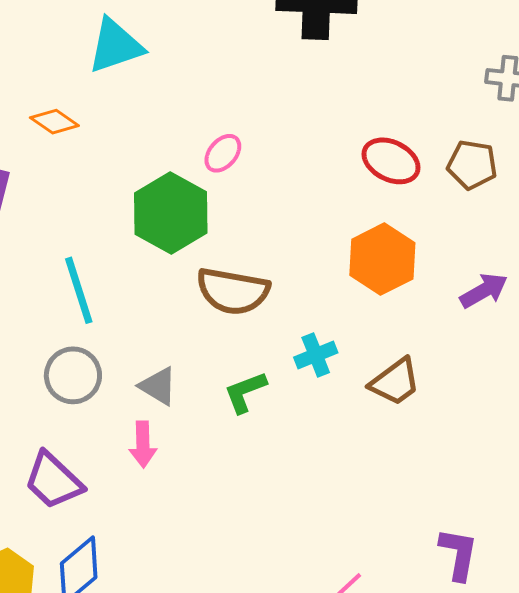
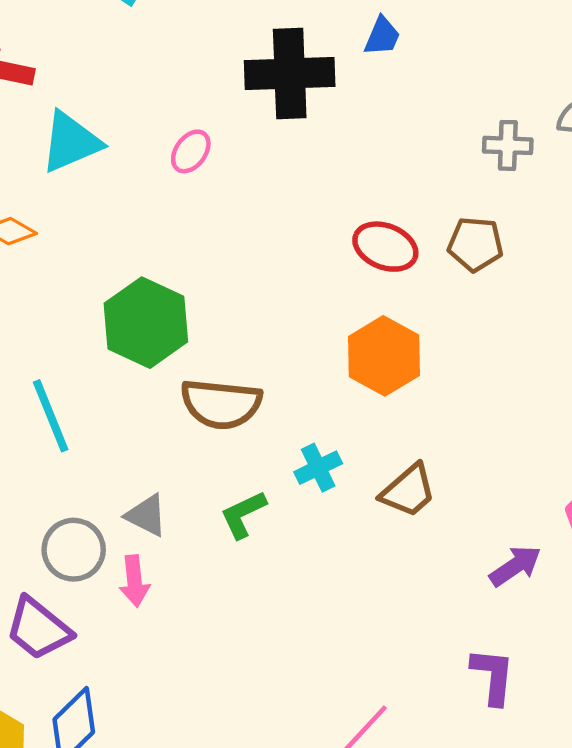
pink ellipse: (223, 153) -> (191, 151), moved
purple arrow: (484, 291) -> (515, 566), moved
gray circle: (73, 375) -> (74, 550), moved

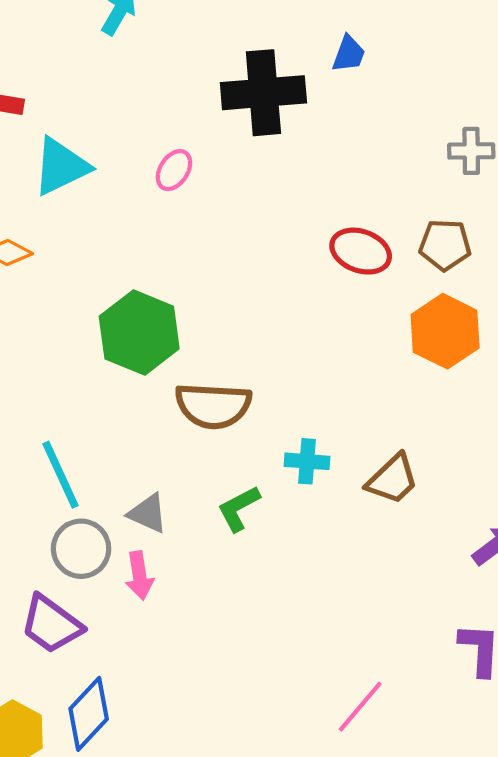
orange hexagon: (384, 356) -> (445, 331), moved
cyan line: (51, 416) -> (61, 475), moved
cyan cross: (318, 468) -> (307, 461), turned 33

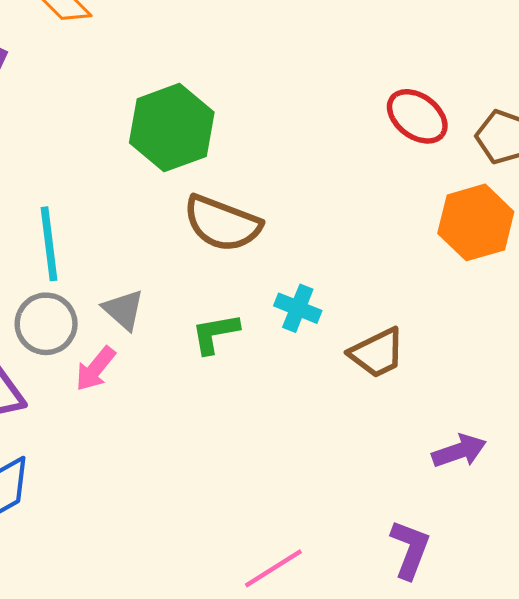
pink arrow: (139, 576) -> (95, 369), turned 30

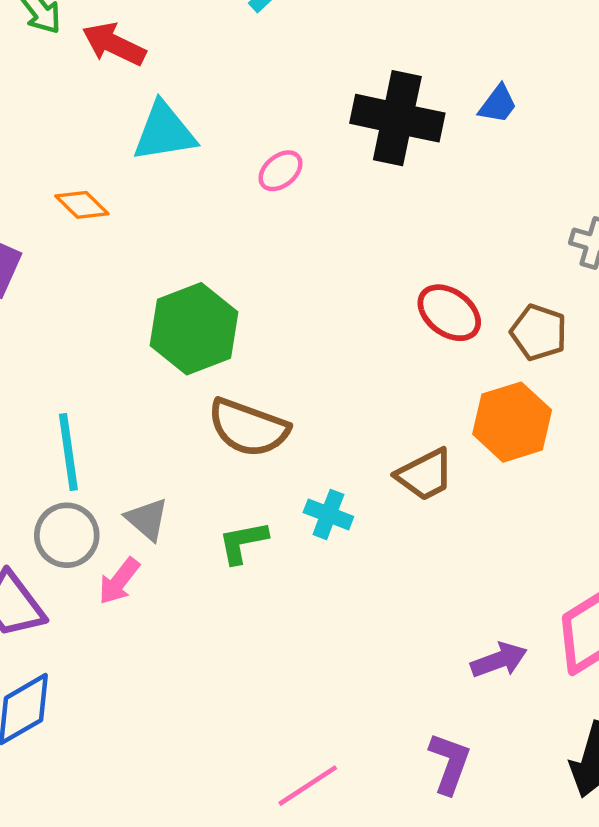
brown trapezoid: (377, 353) -> (425, 475), moved

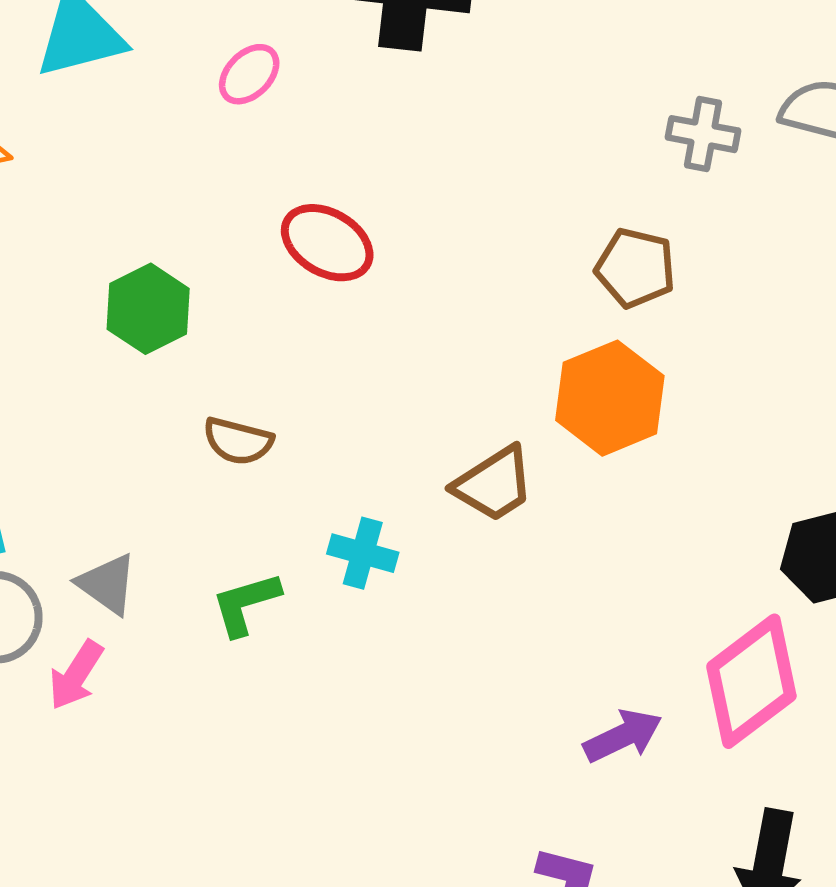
red ellipse: (449, 313) -> (327, 243), moved
green hexagon: (194, 329) -> (148, 309), size x0.7
brown semicircle: (248, 428) -> (238, 441), size x0.6

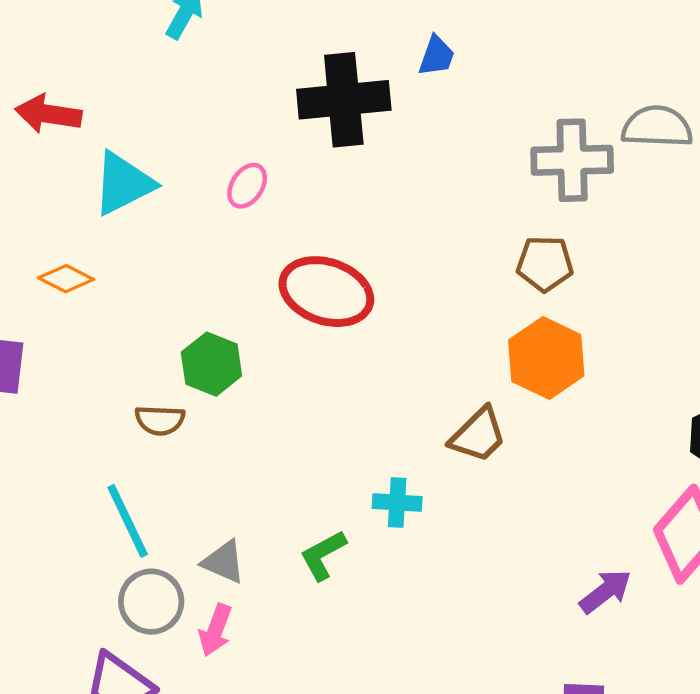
gray cross: (703, 134) -> (572, 160), size x1.6
red ellipse: (327, 243) -> (326, 292), size x1.4
brown semicircle: (238, 441) -> (160, 420), moved

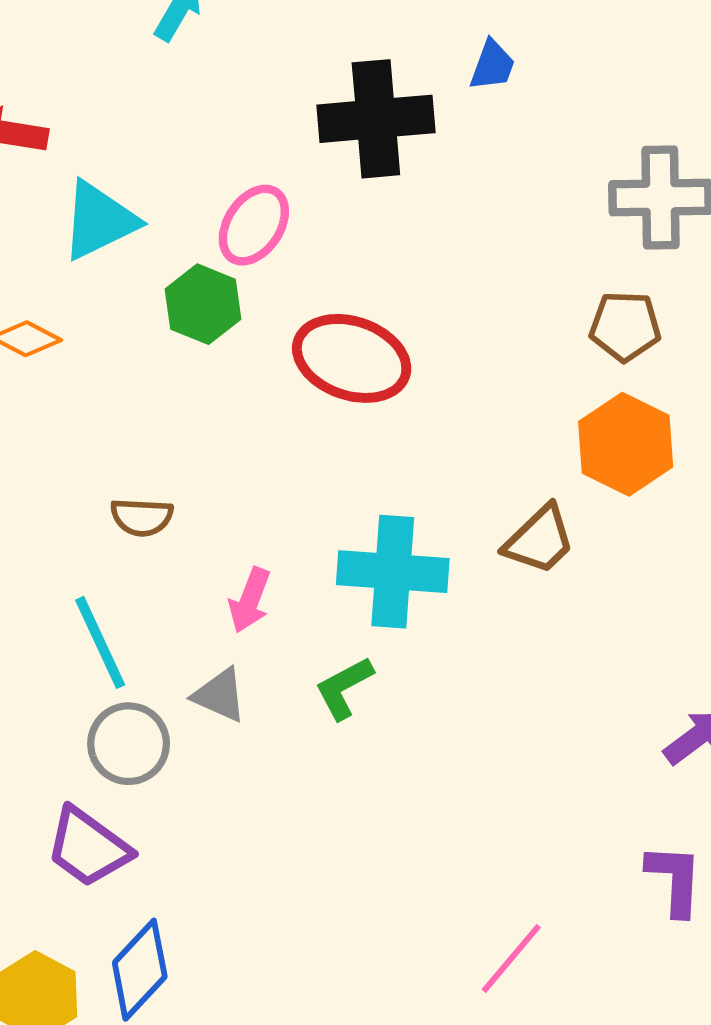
pink ellipse: (247, 186) -> (254, 225), size x1.4
green hexagon: (211, 364) -> (203, 304), moved
cyan cross: (397, 503) -> (393, 572), moved, size x1.8
pink arrow: (215, 630) -> (250, 600), moved

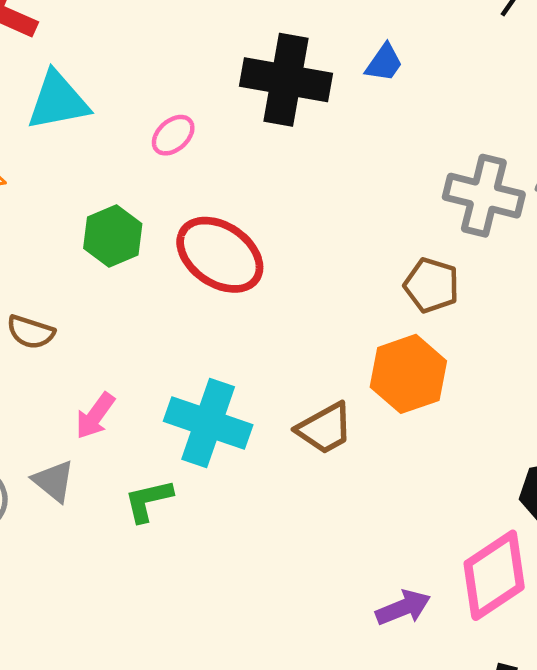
pink ellipse: (254, 225) -> (173, 135), size x0.7
green hexagon: (203, 304) -> (113, 236), moved

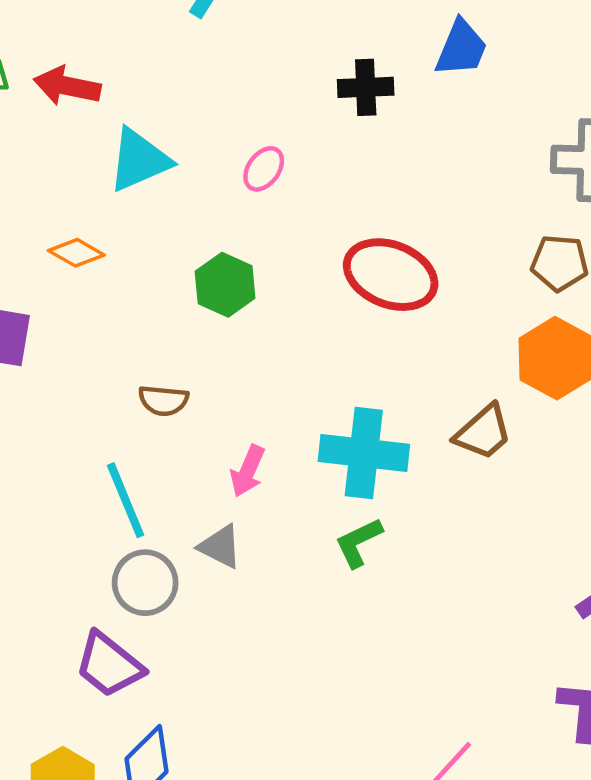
blue trapezoid: (384, 63) -> (461, 48), size x1.4
black cross: (286, 80) -> (366, 87), size x0.6
red ellipse: (220, 255) -> (391, 275), moved
green L-shape: (148, 501) -> (359, 542), moved

